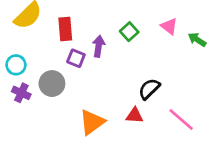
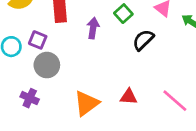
purple square: (76, 58) -> (38, 40), moved
black semicircle: (149, 89) -> (143, 40), moved
purple cross: (21, 93) -> (30, 98), moved

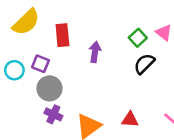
green square: (123, 14) -> (138, 38), moved
purple cross: (30, 98) -> (53, 114), moved

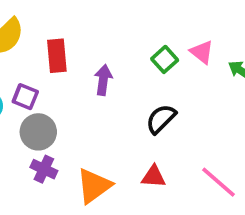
black semicircle: (144, 64) -> (161, 119), moved

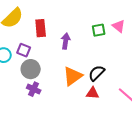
green square: (165, 59) -> (99, 30), turned 32
black semicircle: (161, 119) -> (97, 73), moved
orange triangle: (94, 186) -> (73, 76), moved

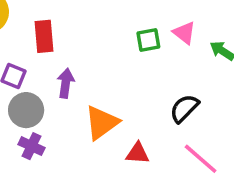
purple arrow: (66, 41) -> (66, 83), moved
black semicircle: (97, 73) -> (184, 108), moved

